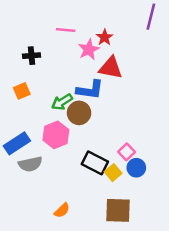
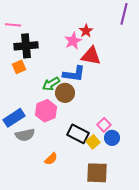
pink line: (66, 30) -> (13, 25), moved
black cross: (31, 56) -> (26, 46), size x1.6
orange square: (22, 91) -> (19, 67), moved
orange semicircle: (62, 210) -> (51, 159), moved

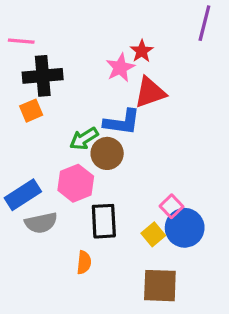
red triangle: (91, 56) -> (150, 92), turned -30
black rectangle: (78, 134) -> (104, 221), moved, turned 60
blue circle: (112, 138) -> (185, 228), size x1.5
orange semicircle: (51, 159) -> (84, 262), turned -40

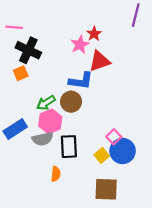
black cross: (43, 76) -> (28, 50), turned 30
green arrow: (84, 139) -> (46, 103), moved
gray semicircle: (41, 223) -> (43, 139), moved

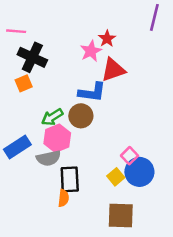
black rectangle: (69, 147) -> (70, 179), moved

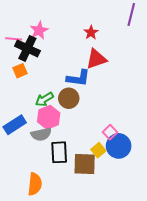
pink line: (16, 31) -> (14, 39), moved
pink star: (91, 51) -> (39, 30), moved
orange semicircle: (63, 198) -> (35, 184), moved, size x1.5
brown square: (121, 215) -> (85, 164), moved

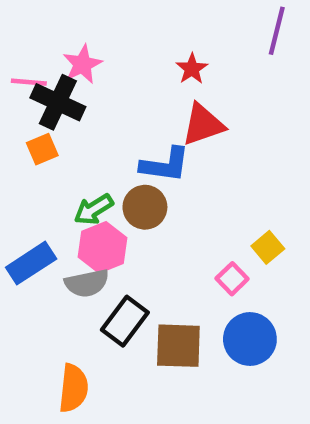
blue circle: (119, 146) -> (250, 339), moved
yellow square: (98, 150) -> (268, 247), moved
black rectangle: (59, 152) -> (125, 321), turned 40

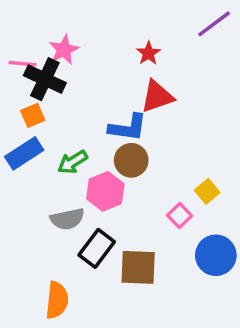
purple line: (277, 31) -> (214, 24), turned 39
brown circle: (145, 207) -> (131, 160), moved
pink hexagon: (103, 247) -> (105, 191), moved
blue rectangle: (31, 263) -> (24, 153), moved
blue circle: (250, 339) -> (216, 255), moved

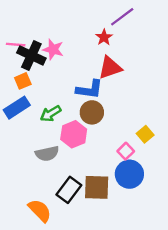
purple line: (214, 24) -> (122, 17), moved
pink star: (64, 50) -> (53, 49), moved, turned -30
black rectangle: (97, 248) -> (69, 190), moved
blue circle: (216, 255) -> (129, 174), moved
orange semicircle: (57, 300) -> (40, 210), turned -50

